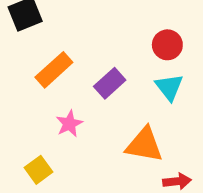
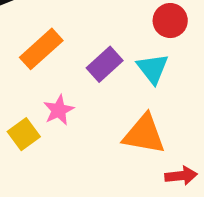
cyan triangle: (169, 87) -> (153, 69), moved
yellow square: (39, 170) -> (24, 134), moved

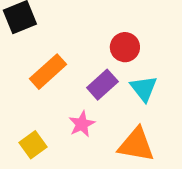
red circle: (170, 21) -> (125, 47), moved
pink star: (59, 110) -> (82, 124), moved

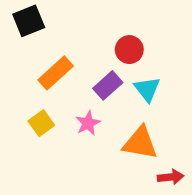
yellow square: (33, 145) -> (41, 123), moved

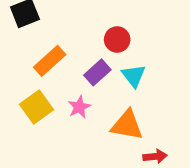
yellow square: (41, 123) -> (36, 107), size x1.4

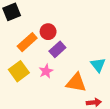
red circle: (117, 40) -> (48, 32), moved
cyan triangle: (134, 76) -> (98, 65), moved

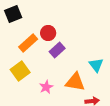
pink star: (46, 71) -> (46, 87), moved

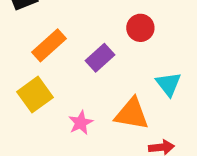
red circle: (48, 33) -> (140, 28), moved

